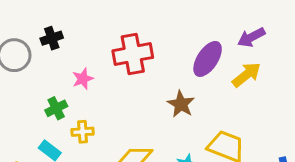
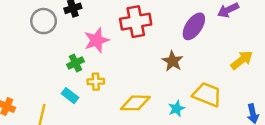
yellow arrow: (246, 75) -> (242, 60), moved
pink star: (83, 79) -> (97, 40), size x1.5

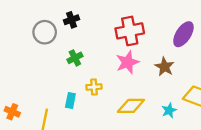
pink star: (97, 40) -> (128, 62), moved
green cross: (75, 63) -> (75, 58), moved
cyan rectangle: (70, 96) -> (70, 100), turned 64

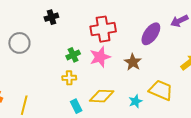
gray circle: (45, 32) -> (19, 43), moved
green cross: (75, 58) -> (73, 55), moved
cyan rectangle: (70, 100) -> (76, 106), moved, turned -40

